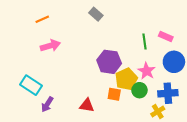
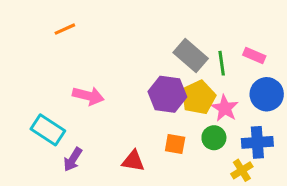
gray rectangle: (96, 14) -> (191, 55), moved, size x1.5
pink arrow: (50, 46) -> (88, 96), moved, turned 30
yellow pentagon: (126, 79) -> (198, 97), moved

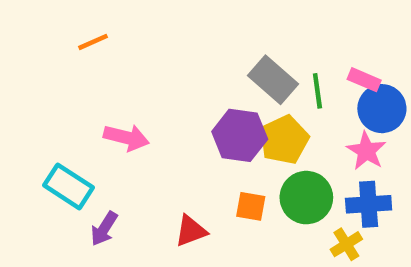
blue circle: (267, 94) -> (382, 109), moved
pink star: (225, 108) -> (366, 151), moved
green circle: (214, 138) -> (306, 198), size x1.5
red triangle: (133, 161) -> (191, 231), turned -30

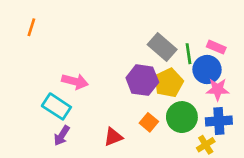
orange line: (93, 42) -> (31, 27), moved, turned -48
blue circle: (382, 109) -> (207, 70), moved
pink star: (366, 151) -> (218, 89), turned -30
cyan rectangle: (69, 186) -> (56, 106), moved
orange square: (251, 206) -> (149, 122), turned 30

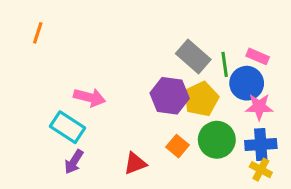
yellow cross: (206, 145) -> (261, 170), moved, turned -30

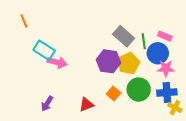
orange line: (38, 33) -> (24, 21), turned -40
cyan rectangle: (68, 127) -> (44, 50), moved
yellow cross: (261, 170) -> (175, 108), moved

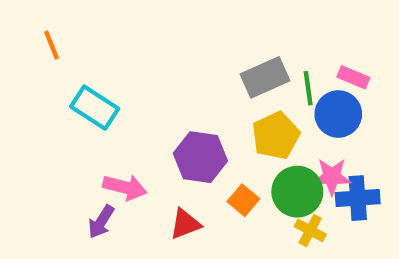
gray rectangle: (124, 36) -> (265, 77), turned -65
purple hexagon: (108, 61) -> (200, 157), moved
pink arrow: (57, 62) -> (125, 187), moved
pink star: (166, 68) -> (332, 177), moved
yellow cross: (175, 108) -> (310, 230), moved

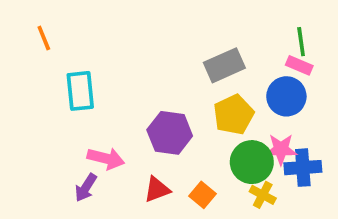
green line: (308, 88) -> (301, 42), moved
cyan rectangle: (95, 108) -> (80, 91), turned 51
orange square: (243, 200) -> (203, 195), moved

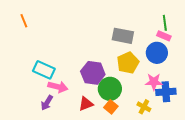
gray rectangle: (224, 65) -> (123, 36), turned 35
cyan rectangle: (80, 91) -> (44, 70), moved, turned -60
green circle: (252, 162) -> (110, 89), moved

